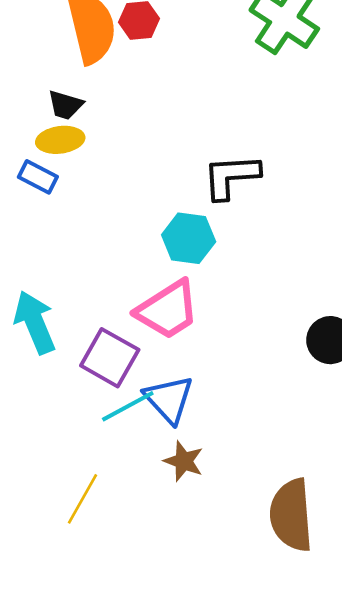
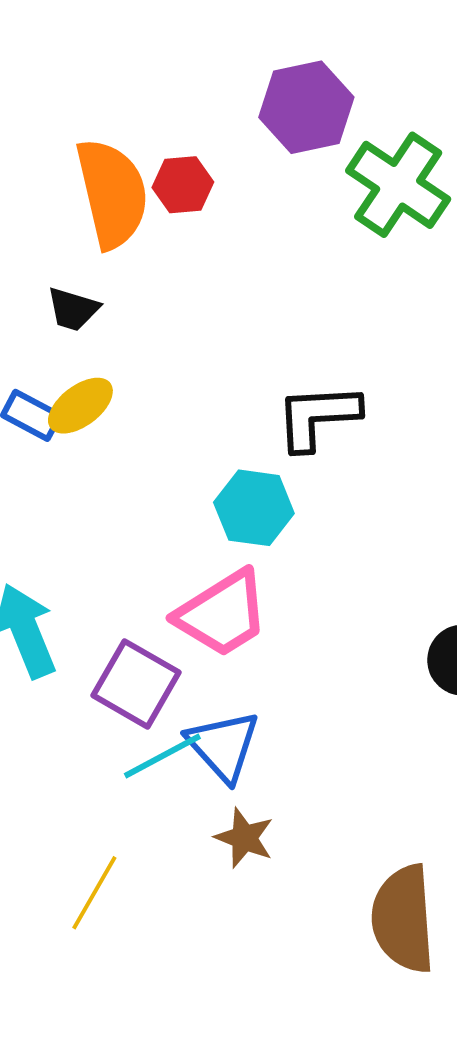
yellow ellipse: (60, 140) -> (80, 406), moved, turned -30

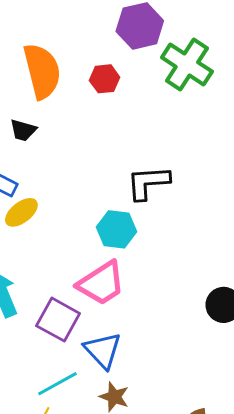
red hexagon: (183, 185) -> (105, 79), moved
yellow ellipse: (80, 406) -> (21, 212), moved
cyan line: (162, 756) -> (57, 384), moved

